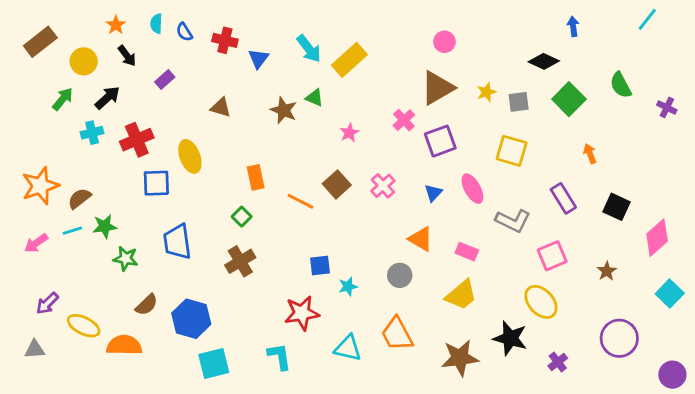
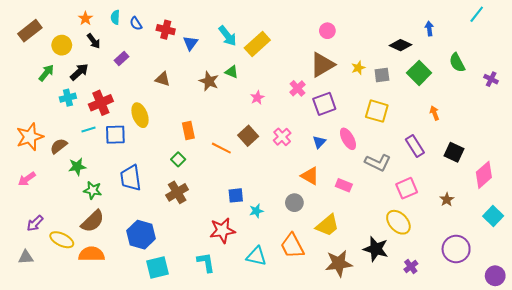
blue arrow: (573, 26) -> (429, 29), moved
cyan line: (72, 231) -> (89, 130), moved
yellow trapezoid: (461, 295) -> (327, 225), moved
brown semicircle: (147, 305) -> (93, 221), moved, size x1.4

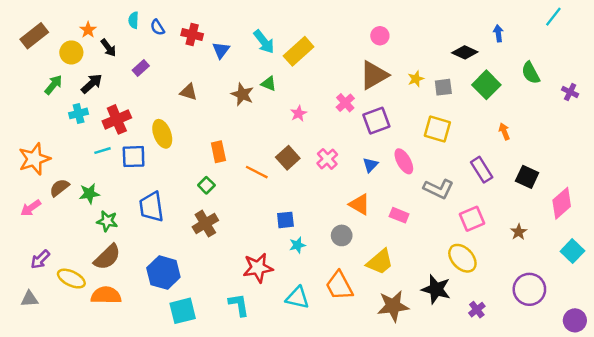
orange star: (85, 18) -> (88, 30), moved
brown semicircle: (59, 146) -> (59, 188), moved
blue square: (236, 195) -> (285, 220), moved

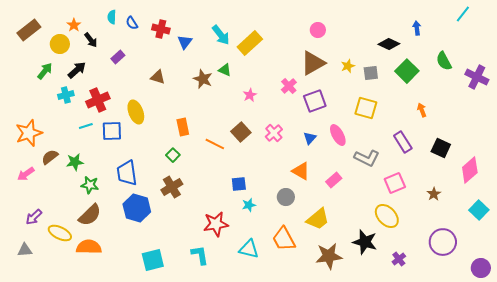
purple cross: (570, 92) -> (477, 77), size x1.6
pink rectangle: (399, 215) -> (334, 180), turned -63
blue hexagon: (163, 273) -> (137, 208), moved

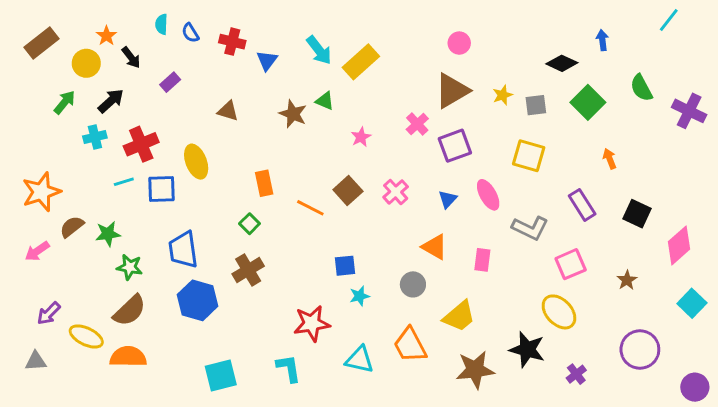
pink rectangle: (334, 180) -> (482, 260), turned -42

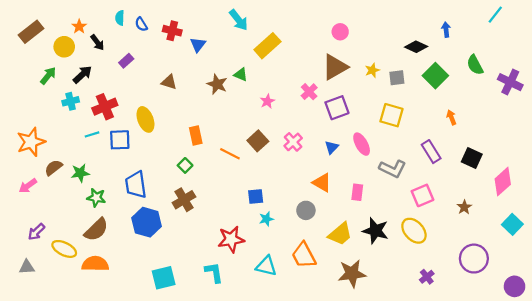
cyan arrow: (319, 50) -> (239, 20), moved
black star: (527, 350) -> (375, 231), moved

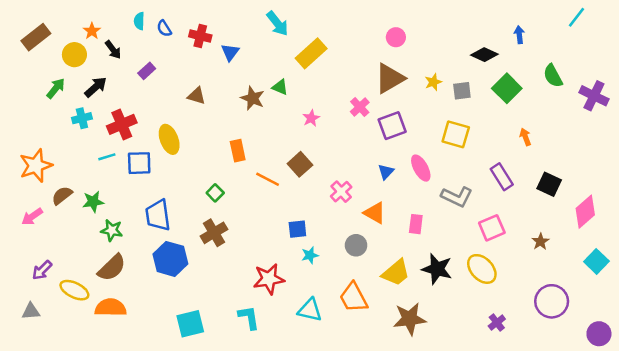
orange rectangle: (196, 136) -> (238, 151), moved
pink cross: (293, 142) -> (341, 192), moved

